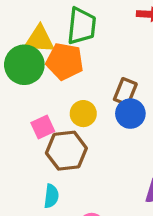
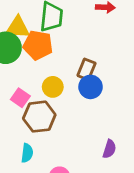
pink square: (43, 127) -> (20, 98), turned -30

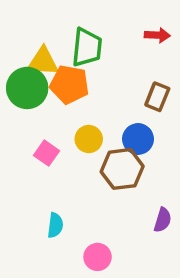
brown rectangle: (86, 69) -> (157, 97), moved
brown hexagon: (39, 117) -> (122, 169), moved

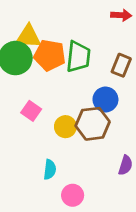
green trapezoid: (87, 48) -> (78, 57), moved
yellow circle: (89, 139) -> (65, 127), moved
cyan semicircle: (55, 225) -> (50, 170), moved

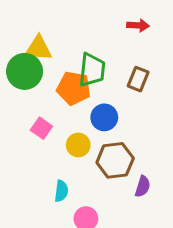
orange pentagon: (50, 55) -> (74, 88), moved
blue circle: (105, 99) -> (104, 117), moved
brown hexagon: (93, 124) -> (115, 160), moved

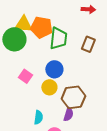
orange pentagon: (74, 88) -> (41, 27), moved
blue circle: (104, 117) -> (54, 69), moved
purple semicircle: (143, 186) -> (68, 114), moved

